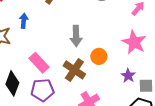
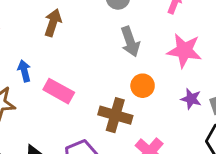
gray arrow: (76, 36) -> (130, 42), moved
pink rectangle: (39, 63) -> (59, 91), moved

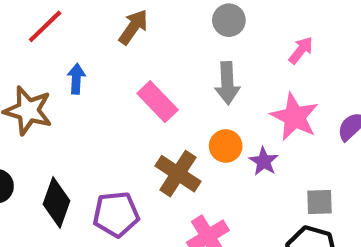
pink rectangle: (59, 91) -> (158, 102), moved
purple star: (191, 99) -> (264, 161), moved

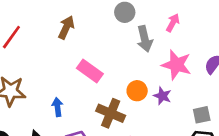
blue arrow: (76, 79) -> (58, 107), moved
gray arrow: (227, 83) -> (145, 39), moved

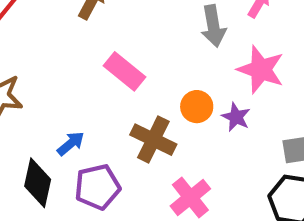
blue arrow: (58, 107) -> (71, 144), moved, turned 54

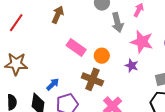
orange circle: (197, 107) -> (102, 56), moved

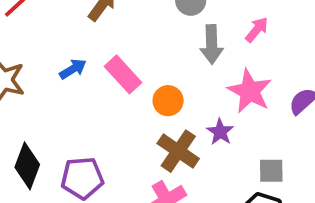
brown cross: (92, 79) -> (178, 151), moved
blue arrow: (53, 84) -> (73, 69), moved

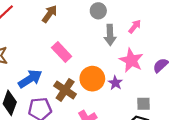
blue arrow: (73, 69) -> (30, 79), moved, size x1.6
orange circle: (168, 101) -> (92, 79), moved, size x1.5
brown cross: (178, 151) -> (65, 90), moved

